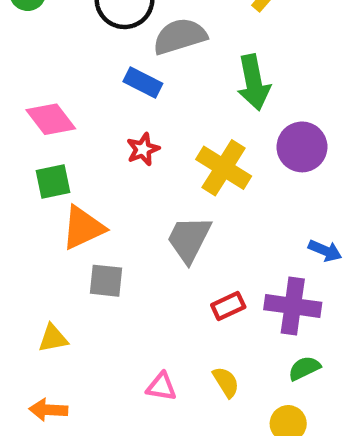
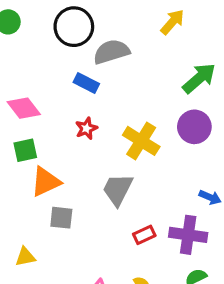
green arrow: (254, 82) -> (199, 78), moved, turned -120

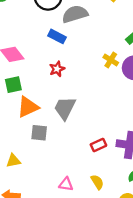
yellow cross: (141, 141) -> (111, 60), moved, size x0.6
gray trapezoid: (118, 189) -> (65, 108), moved

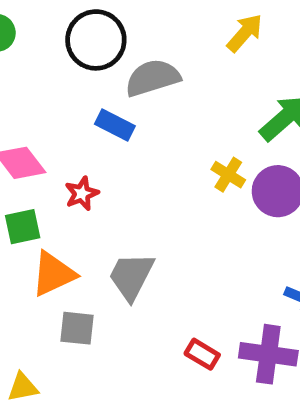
red star: (57, 69) -> (82, 194), moved
red rectangle: (98, 145) -> (202, 354), turned 56

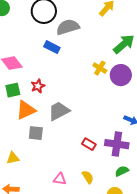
red star: (82, 194) -> (38, 86), moved
gray trapezoid: (131, 276) -> (59, 111), turned 35

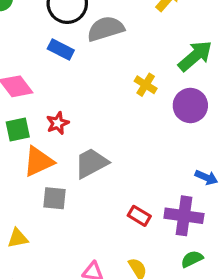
blue rectangle: (52, 47) -> (61, 50), moved
yellow cross: (100, 68) -> (146, 85), moved

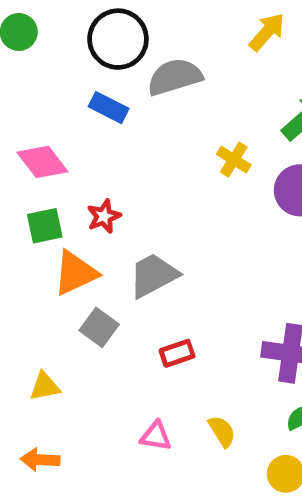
gray square: (54, 198) -> (99, 327), turned 30
red rectangle: (139, 216) -> (177, 353), moved, turned -50

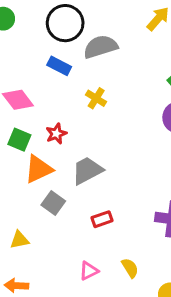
yellow cross: (234, 160) -> (96, 98), moved
green square: (45, 226) -> (19, 140), turned 35
pink triangle: (156, 436) -> (89, 271), turned -36

